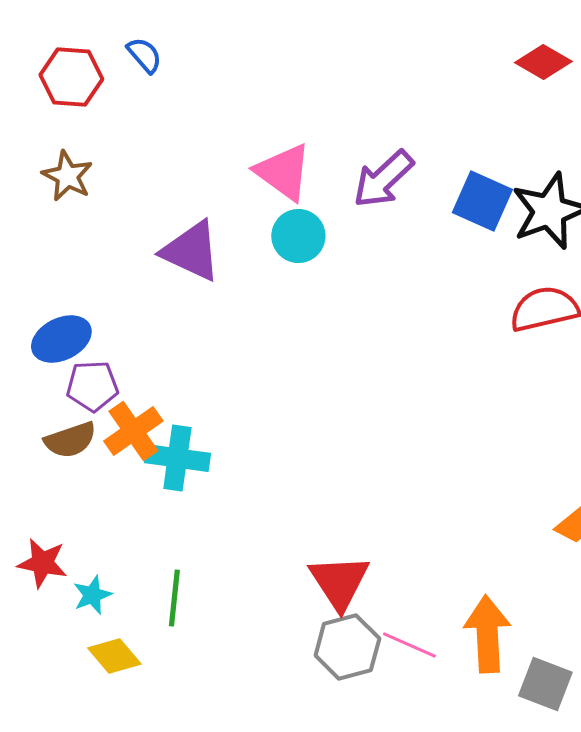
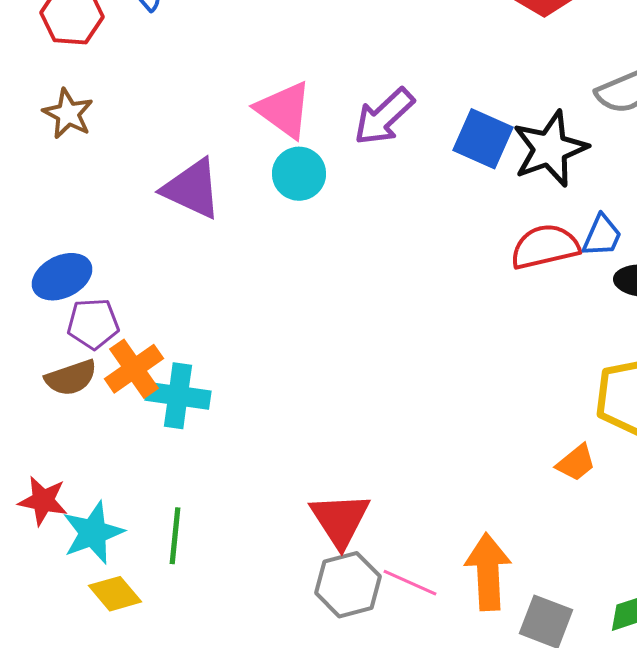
cyan star: (92, 595) -> (93, 533), size x1.6

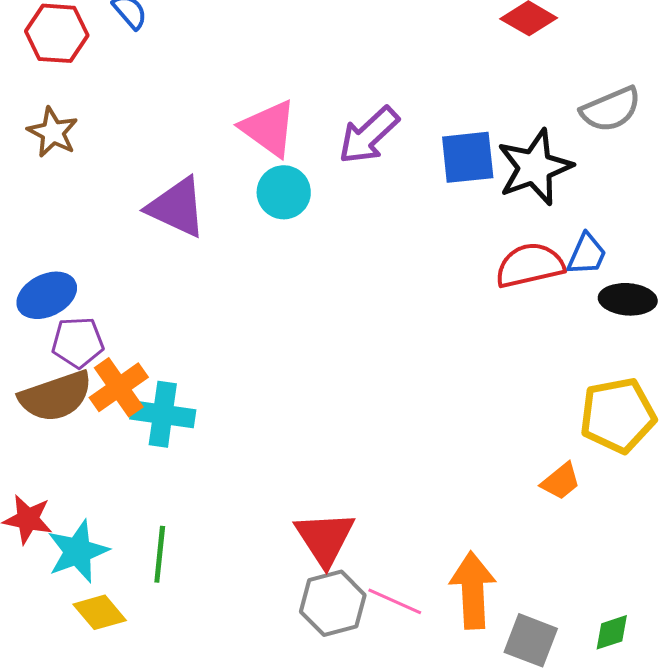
blue square: (483, 139) -> (468, 157), turned -30
brown semicircle: (71, 378) -> (56, 396), size x1.4

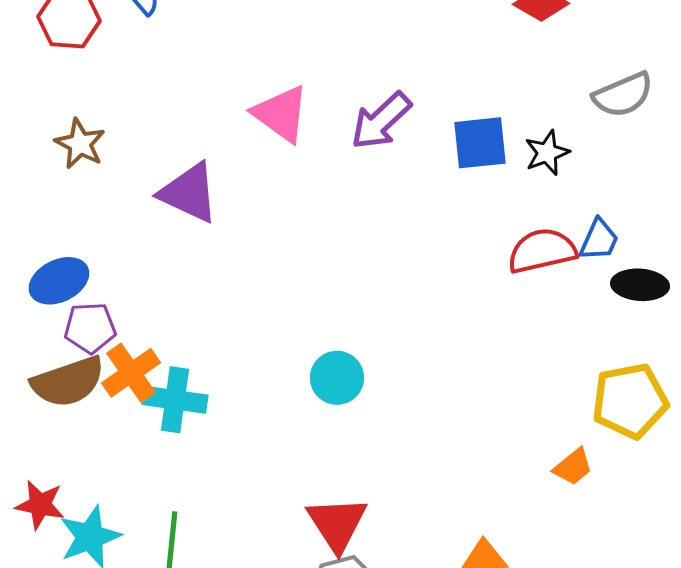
brown star: (53, 132) -> (80, 144), moved
black star: (535, 167) -> (547, 153), size x0.6
cyan circle: (284, 192) -> (337, 378), moved

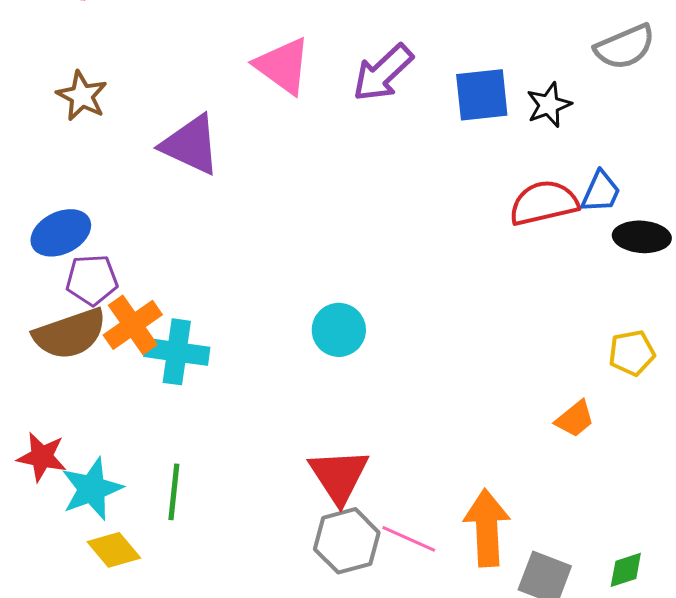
yellow pentagon: (630, 401) -> (632, 353), size x0.6

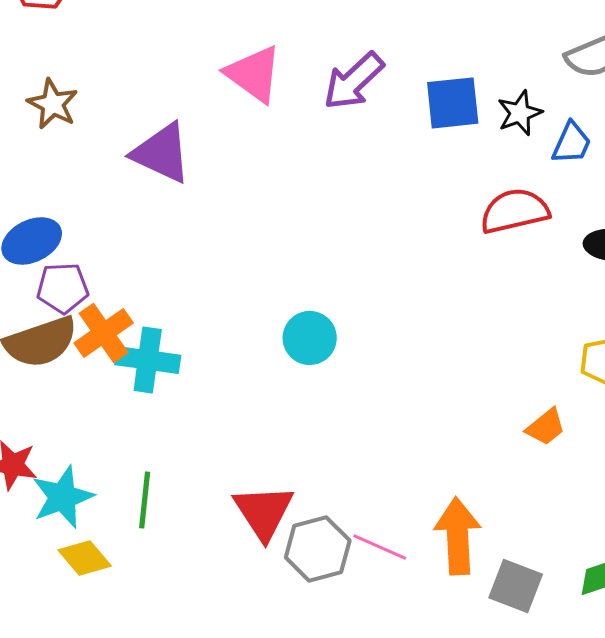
blue trapezoid: (601, 192) -> (572, 143), moved
red triangle: (339, 476) -> (264, 512), moved

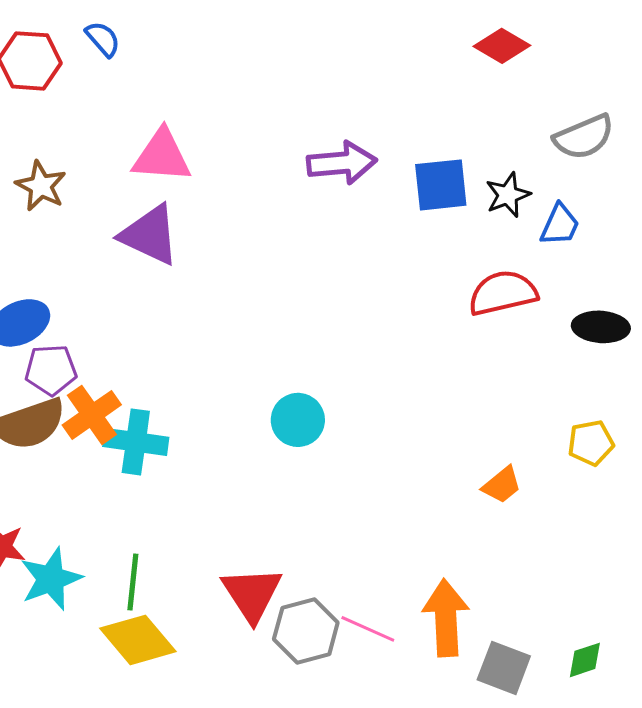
pink triangle: (254, 74) -> (162, 156), moved, turned -32
purple arrow: (354, 81) -> (342, 163), turned -142
orange trapezoid: (546, 427) -> (502, 485), moved
yellow diamond: (85, 558) -> (138, 640), moved, size x1.4

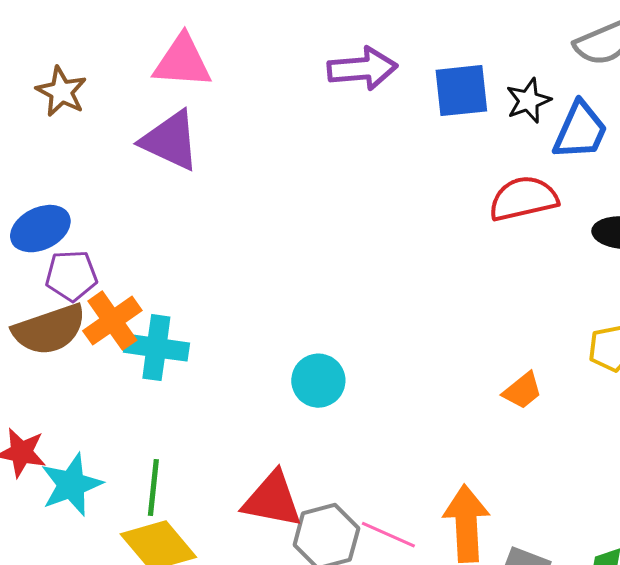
blue trapezoid: (560, 225) -> (580, 131), size x1.4
cyan circle: (298, 420) -> (318, 381), moved
red triangle: (252, 594) -> (272, 500), turned -46

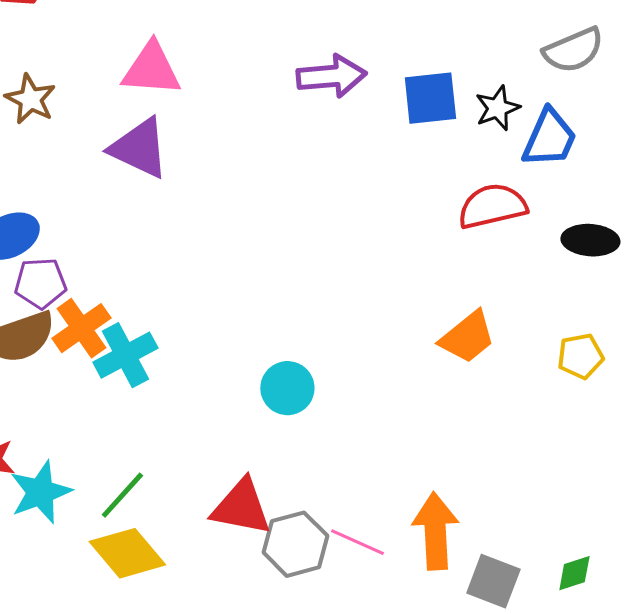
cyan cross: (156, 348) -> (125, 355), turned -36
orange trapezoid: (522, 391) -> (467, 337), moved, size x1.4
green line: (153, 488) -> (122, 495), turned 36

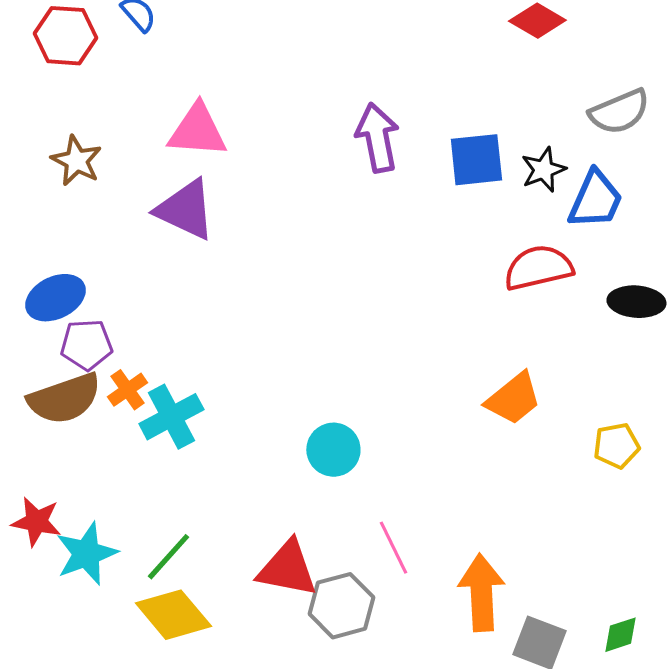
purple arrow: (331, 76) -> (377, 138), turned -96
orange cross: (81, 328) -> (127, 390), size x0.7
yellow pentagon: (580, 356) -> (616, 446), moved
pink line: (357, 542) -> (393, 548), moved, turned 40

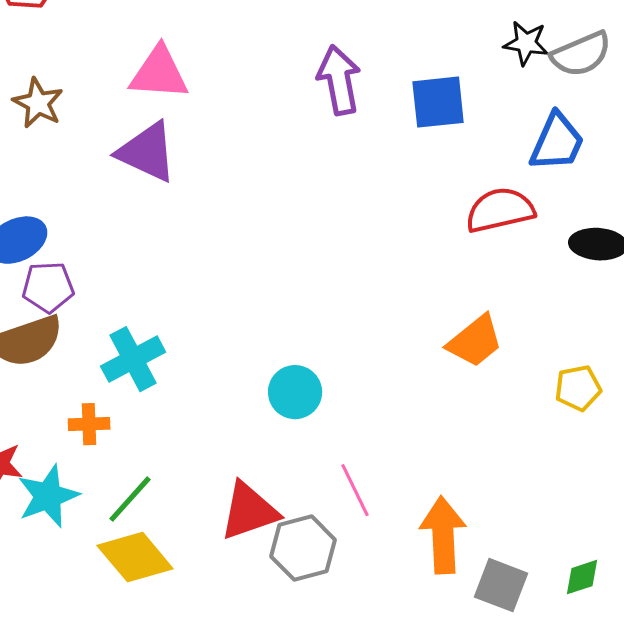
black star: (543, 170) -> (526, 43), moved, turned 30
orange cross: (127, 390) -> (89, 424), moved, turned 33
red triangle: (287, 569) -> (249, 511), turned -30

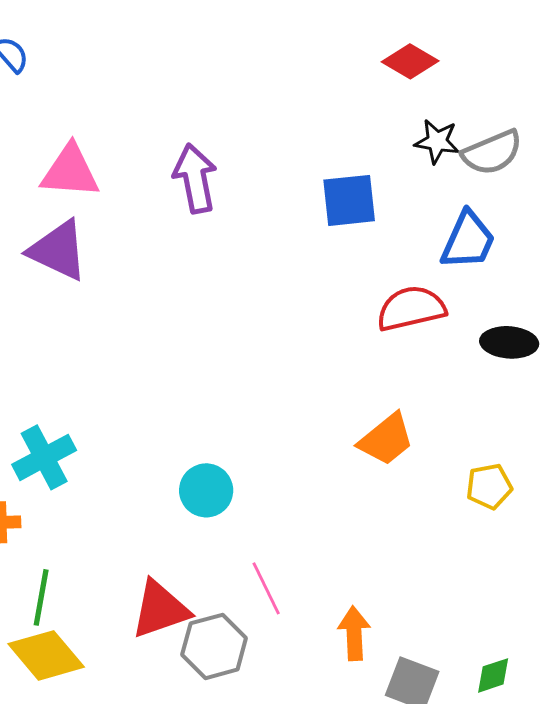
purple arrow: (339, 80) -> (195, 178), moved
green line: (130, 499) -> (41, 597), turned -32
orange arrow: (443, 535) -> (354, 633), size x0.7

